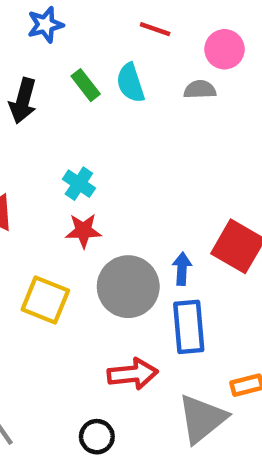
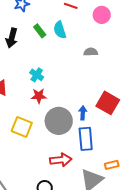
gray semicircle: (200, 90) -> (91, 52), moved

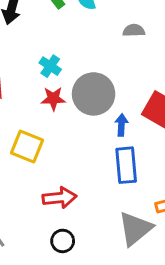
gray circle: (59, 121) -> (94, 94), moved
red arrow: (61, 160) -> (60, 198), moved

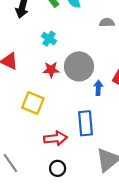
cyan cross: (50, 66) -> (49, 39), moved
blue rectangle: (126, 165) -> (85, 123), moved

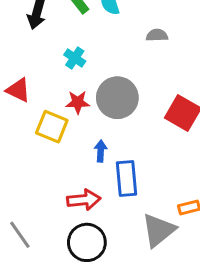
blue arrow: (98, 88) -> (101, 151), moved
yellow square: (33, 103) -> (52, 127), moved
black circle: (58, 168) -> (87, 242), size x1.6

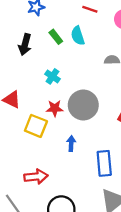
blue rectangle: (126, 178) -> (104, 163), moved
red arrow: (84, 200) -> (36, 177), moved

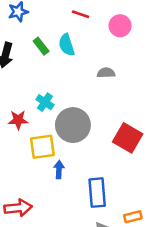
cyan cross: (52, 76) -> (45, 102), moved
red star: (55, 108) -> (18, 120), moved
yellow square: (36, 126) -> (42, 147), moved, turned -30

